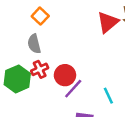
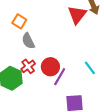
gray semicircle: (34, 44) -> (28, 41), moved
cyan line: (108, 96) -> (90, 68), moved

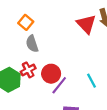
red triangle: (77, 15) -> (86, 24), turned -30

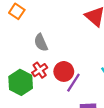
orange square: (26, 22) -> (17, 11), moved

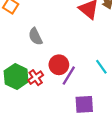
red cross: (40, 70) -> (36, 78), moved

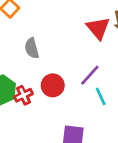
purple line: (69, 76) -> (90, 75), moved

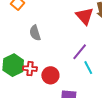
red circle: (53, 85) -> (50, 75), moved
red cross: (23, 95) -> (30, 69), turned 32

